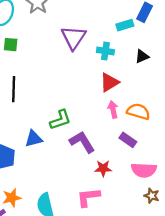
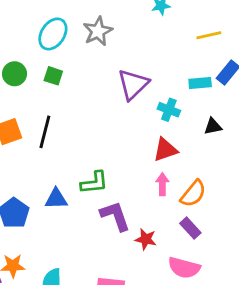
orange semicircle: (138, 111) -> (193, 194), turned 100
purple rectangle: (128, 140) -> (190, 228), moved
red star: (103, 168) -> (146, 239), moved

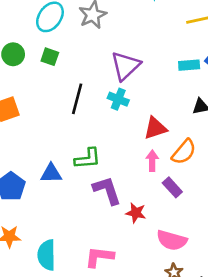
cyan cross: (169, 110) -> (118, 99), moved
black line: (45, 132) -> (77, 99), moved
orange semicircle: (193, 194) -> (184, 152), moved
purple rectangle: (190, 228) -> (172, 187), moved

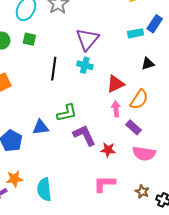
pink semicircle: (172, 240) -> (144, 154), moved
pink L-shape: (99, 257) -> (104, 184), moved

